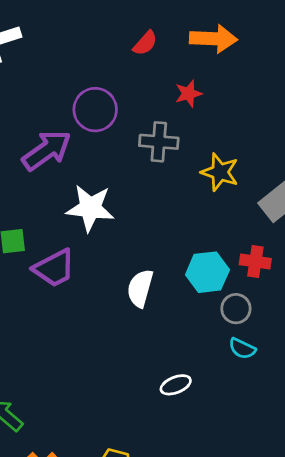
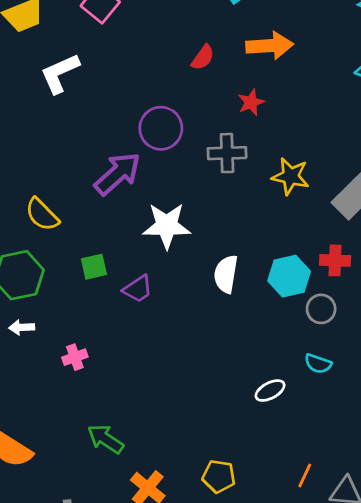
purple trapezoid: (54, 268) -> (138, 289), size x0.7
white semicircle: (140, 288) -> (226, 274), moved
cyan semicircle: (242, 349) -> (318, 364), moved

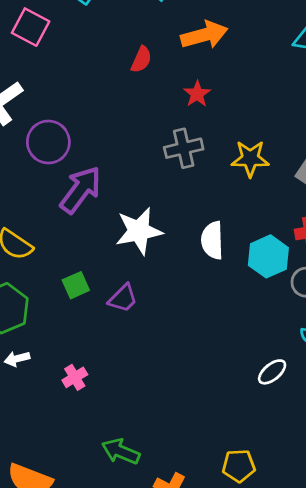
purple circle: (161, 128) -> (48, 142), moved
white semicircle: (226, 274) -> (212, 240), moved

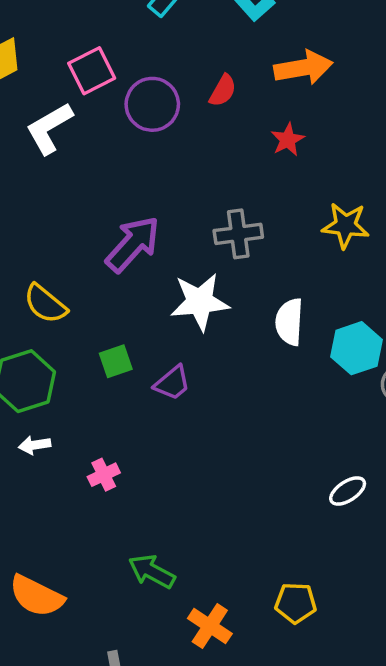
pink square: (31, 27) -> (92, 71), moved, turned 30
purple circle: (48, 142) -> (152, 104), moved
gray cross: (184, 148) -> (238, 234), moved

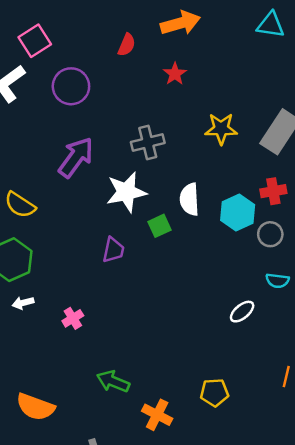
purple circle: (152, 104) -> (71, 86), moved
green square: (116, 361) -> (159, 226), moved
purple trapezoid: (172, 383) -> (113, 250), turned -32

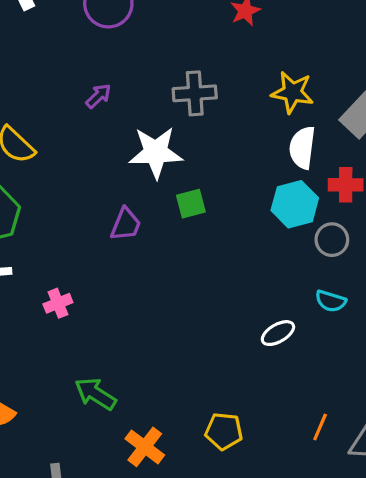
purple arrow: (76, 157) -> (99, 96), size x0.5
white semicircle: (189, 199) -> (302, 148), moved

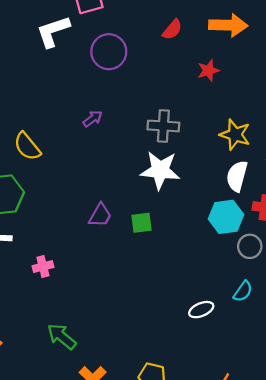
white star: (156, 152) -> (160, 170), moved
green square: (191, 204) -> (141, 223), moved
cyan semicircle: (331, 301) -> (243, 291), turned -80

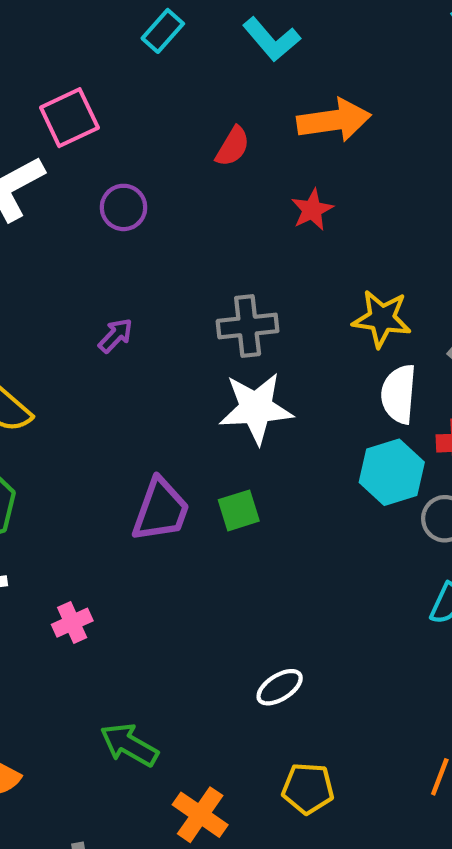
purple circle: (109, 52) -> (123, 207), size x0.7
purple trapezoid: (100, 215) -> (161, 510), size x1.4
white ellipse: (201, 310) -> (280, 687), moved

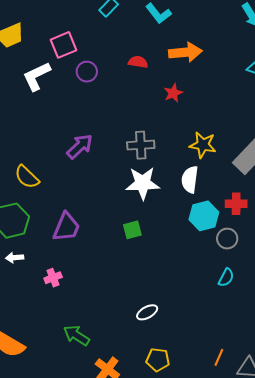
red semicircle: (233, 146) -> (138, 62), turned -114
purple circle: (123, 207) -> (87, 72), moved
purple arrow: (116, 335) -> (80, 146), size x1.6
white semicircle: (399, 394) -> (190, 179), moved
purple trapezoid: (161, 510) -> (66, 227), moved

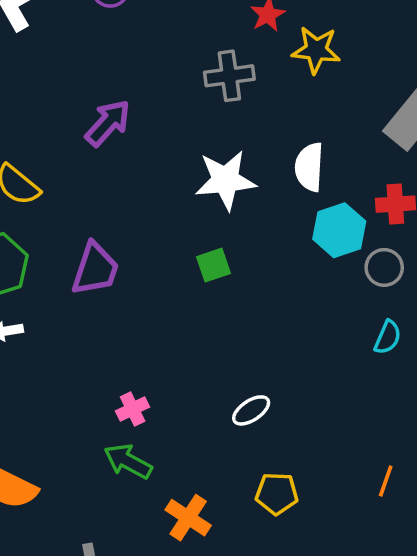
gray cross: (141, 145) -> (229, 76), moved
yellow star: (203, 145) -> (316, 50), moved
pink cross: (53, 278) -> (133, 409), moved

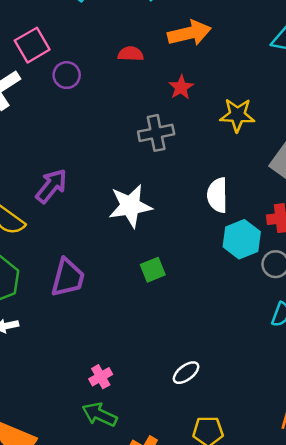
yellow star: (316, 50) -> (237, 115), moved
purple arrow: (108, 123) -> (51, 186), moved
white star: (226, 180) -> (130, 206), moved

